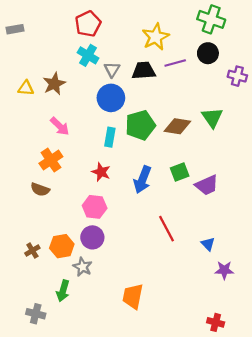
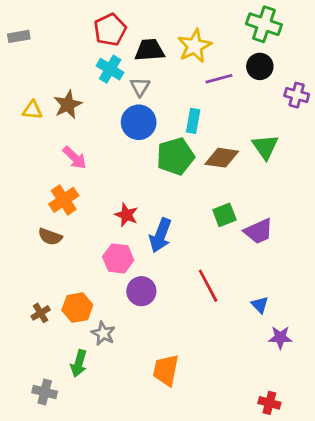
black trapezoid: (144, 71) -> (150, 50), moved
cyan rectangle: (110, 137) -> (193, 121), moved
blue arrow: (143, 180) -> (160, 235), moved
purple circle: (92, 237) -> (141, 291), moved

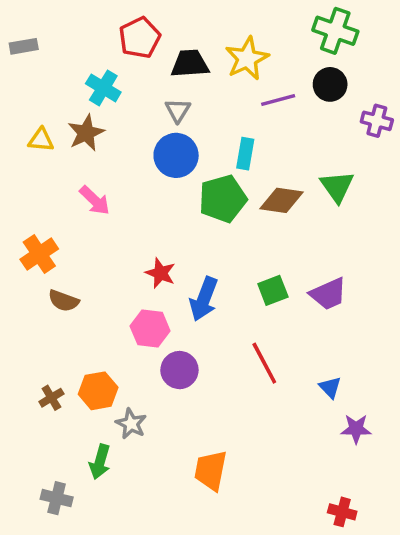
cyan cross: (110, 69) -> (103, 88), moved
orange cross: (64, 200) -> (39, 254), moved
green square: (224, 215) -> (273, 290), moved

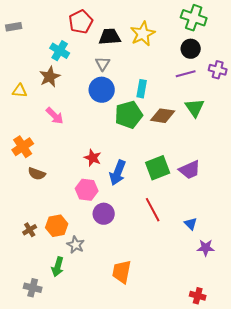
purple line: (278, 100) -> (186, 74), moved
yellow triangle: (41, 140) -> (20, 91), moved
green square: (273, 290) -> (158, 168), size x1.4

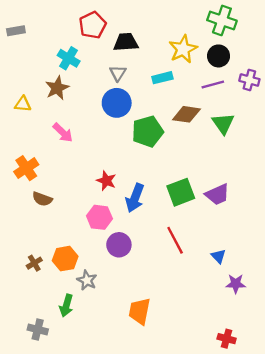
yellow star: (143, 34) -> (183, 49), moved
cyan rectangle: (142, 89) -> (162, 78), moved, turned 66
brown diamond: (163, 116) -> (186, 114), moved

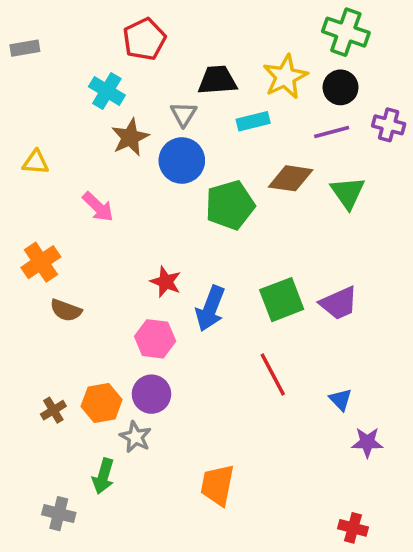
black trapezoid: (126, 42) -> (217, 80), moved
brown star: (57, 88) -> (130, 137), moved
purple circle: (119, 245) -> (151, 394), moved

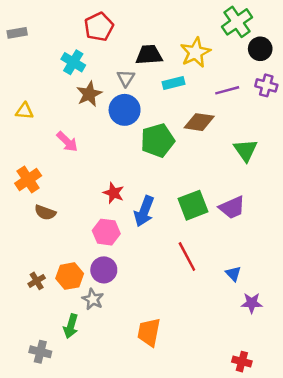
green cross: (346, 32) -> (237, 22), turned 36
black circle: (341, 87) -> (260, 49), moved
green triangle: (348, 193) -> (246, 150), moved

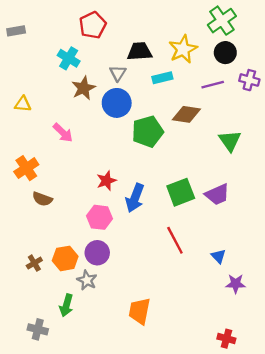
black circle: (260, 49) -> (225, 53), moved
red star: (114, 193) -> (106, 181), turned 30

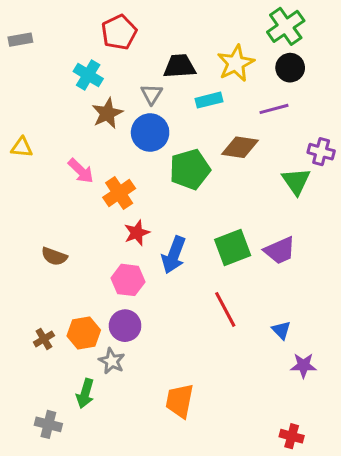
purple cross: (249, 80) -> (321, 152), moved
yellow triangle: (23, 104) -> (22, 147), moved
orange cross: (26, 168) -> (119, 193), moved

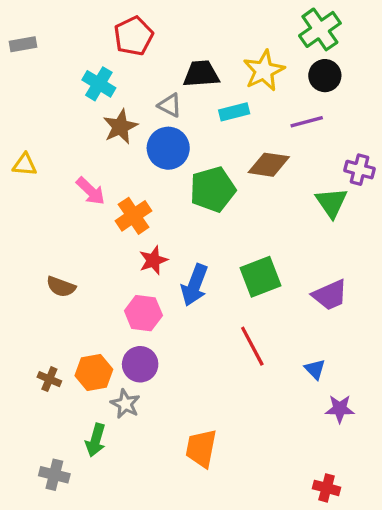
gray triangle: (152, 94) -> (170, 105), turned -35
purple trapezoid: (280, 250) -> (330, 295), moved
brown cross: (44, 339) -> (49, 379), turned -36

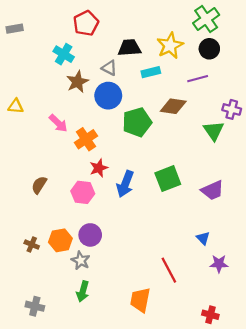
brown semicircle: (61, 287) -> (39, 185), turned 102
pink hexagon: (143, 313) -> (83, 192), moved
red line: (252, 346) -> (169, 270), moved
green arrow: (96, 440) -> (83, 291), moved
orange trapezoid: (201, 448) -> (140, 300), moved

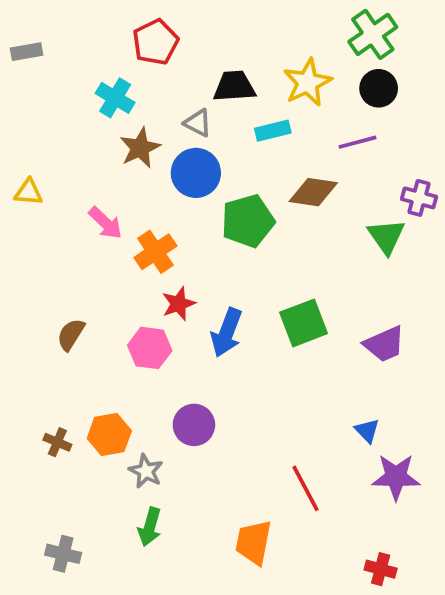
purple circle: (90, 235) -> (194, 425), moved
purple star: (219, 264) -> (396, 477), size x1.4

